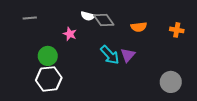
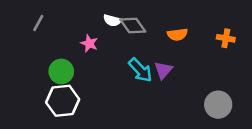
gray line: (30, 18) -> (38, 23), turned -56

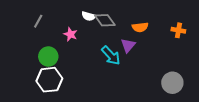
gray line: (38, 23) -> (38, 21), moved
purple triangle: (163, 70) -> (128, 45), moved

